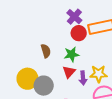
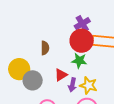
red circle: (79, 33) -> (82, 41), size x1.5
green star: (72, 54) -> (79, 61), moved

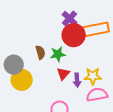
green star: (79, 61) -> (58, 54), moved
gray circle: (33, 80) -> (14, 65), moved

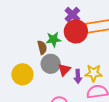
green star: (58, 54) -> (53, 39), moved
gray circle: (14, 65) -> (51, 64), moved

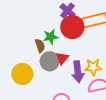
red triangle: (64, 70) -> (62, 58), moved
purple arrow: (78, 76) -> (78, 72), size x1.5

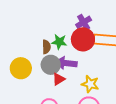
red triangle: (62, 58) -> (59, 79), moved
purple arrow: (78, 72) -> (66, 63), moved, turned 85

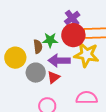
gray circle: (51, 65) -> (36, 73), moved
yellow circle: (21, 68) -> (15, 58), moved
yellow star: (90, 84) -> (87, 55), moved, size x1.4

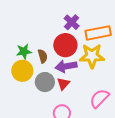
red circle: (73, 35) -> (65, 45), moved
green star: (50, 40) -> (24, 51), moved
pink semicircle: (87, 98) -> (99, 98), turned -35

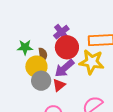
purple cross: (72, 22) -> (61, 32), moved
purple arrow: (66, 66) -> (64, 68), turned -40
yellow circle: (22, 71) -> (36, 67), moved

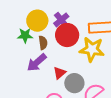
yellow circle: (36, 67) -> (37, 21), moved
purple arrow: (64, 68) -> (37, 63), moved
gray circle: (41, 81) -> (74, 83), moved

